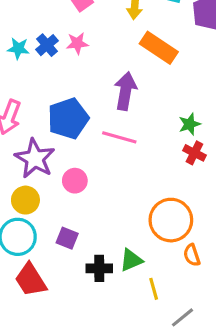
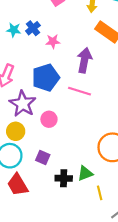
pink star: (77, 43) -> (53, 41), moved

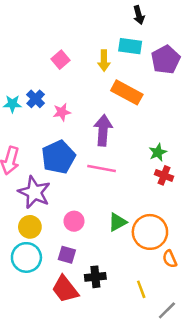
pink circle: (49, 119) -> (74, 221), moved
green triangle: (85, 173) -> (117, 222), moved
red trapezoid: (18, 185) -> (65, 289), moved

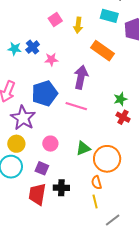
yellow arrow: (104, 61) -> (78, 25), moved
orange semicircle: (170, 259) -> (97, 183), moved
red trapezoid: (65, 289) -> (37, 194), turned 40

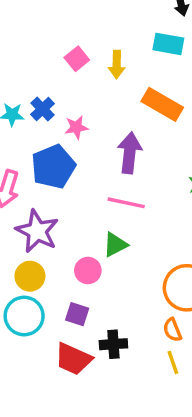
blue pentagon: (45, 93) -> (53, 167), moved
green triangle: (83, 148) -> (115, 245), moved
red trapezoid: (37, 194) -> (73, 359), turned -70

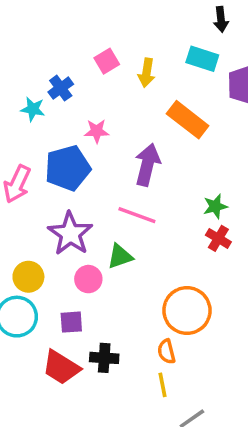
blue cross: (43, 109) -> (61, 88), moved
purple star: (37, 231) -> (70, 234), moved
purple square: (77, 314) -> (71, 322), turned -30

